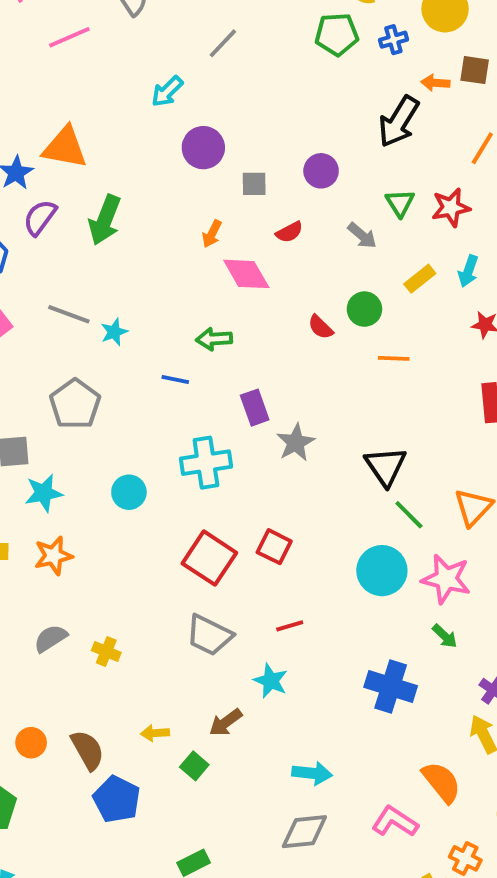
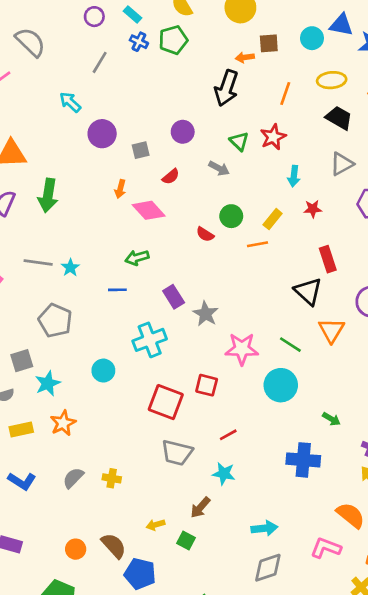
blue cross: (393, 40) -> (139, 42), moved, turned -36
cyan arrow: (167, 91) -> (70, 102), turned 100
yellow rectangle: (420, 279) -> (273, 219), moved
black triangle: (386, 466) -> (308, 291), moved
pink star: (446, 579) -> (242, 349), moved

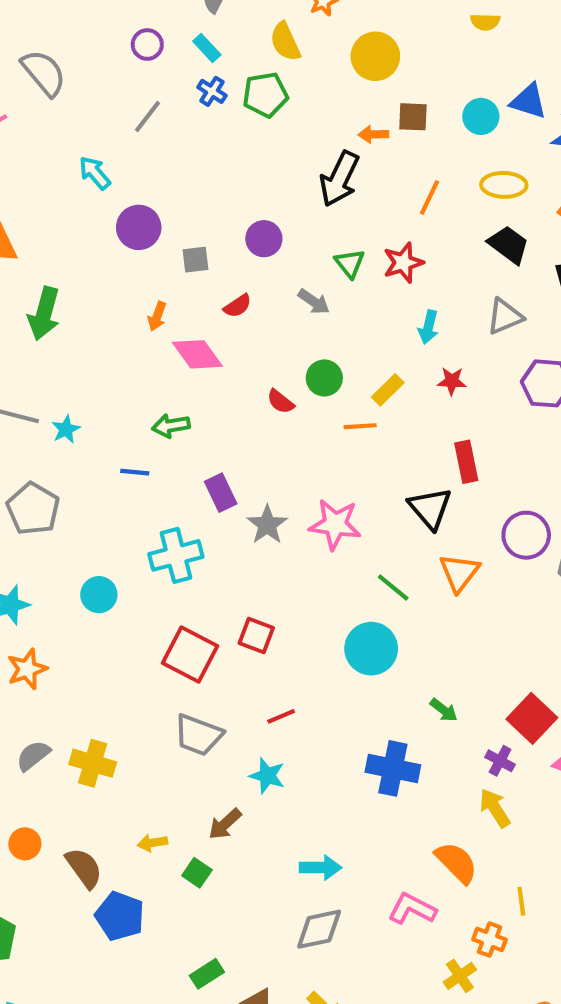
pink star: (242, 349) -> (335, 524), moved
yellow cross: (112, 478) -> (93, 763), size x1.5
orange circle: (76, 549) -> (25, 844), moved

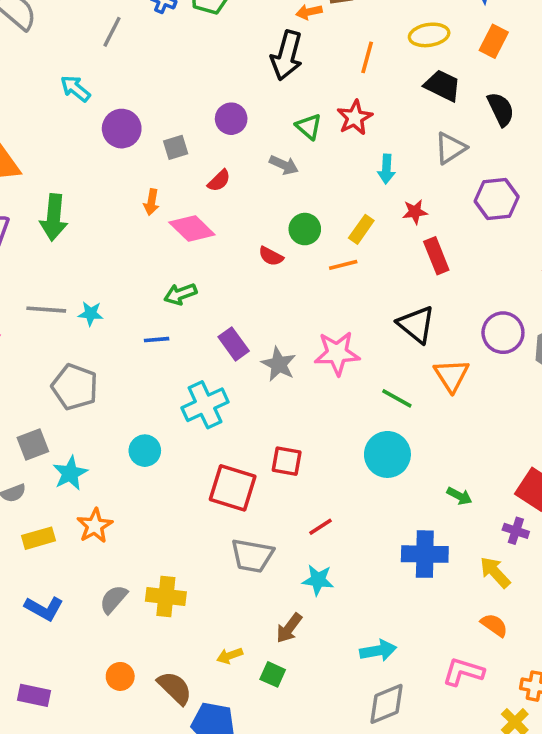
cyan star: (66, 429) -> (91, 314), turned -30
red rectangle: (466, 462) -> (436, 256), moved
yellow arrow: (495, 808) -> (495, 572), moved
orange semicircle: (456, 863) -> (494, 625), size x0.7

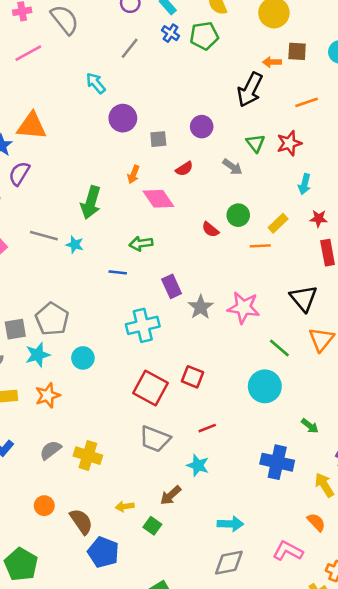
orange line: (367, 57) -> (307, 102), turned 45
green arrow: (54, 217) -> (91, 202), moved
gray pentagon: (75, 387) -> (52, 319), moved
cyan circle: (145, 451) -> (83, 358), moved

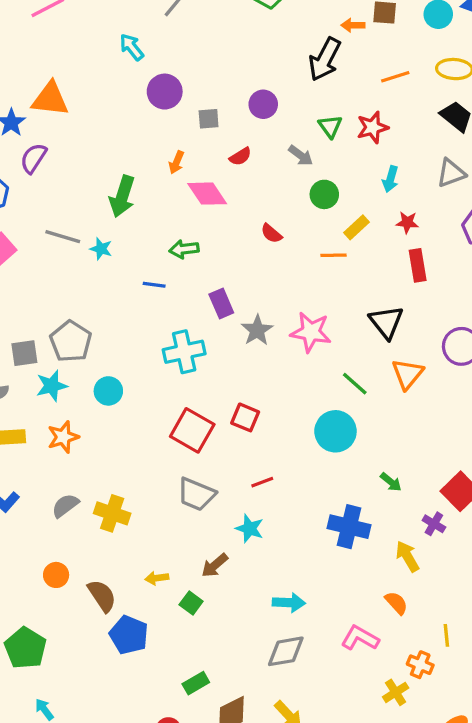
green circle: (238, 215) -> (324, 194), moved

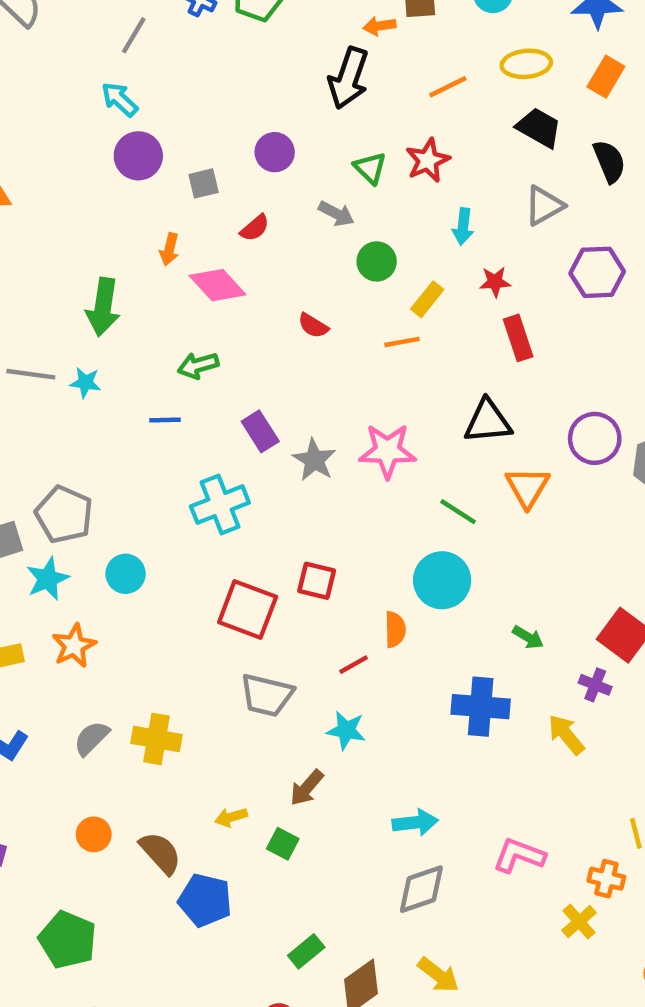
cyan arrow: (132, 47) -> (120, 99), moved
black triangle: (386, 322) -> (488, 421), turned -48
orange semicircle: (396, 603) -> (395, 629), moved, turned 50

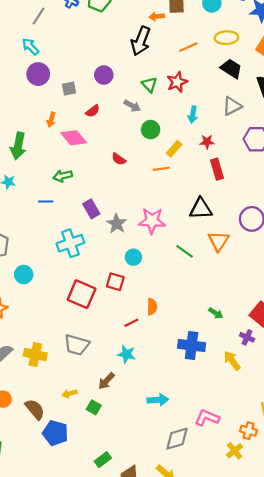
cyan circle: (442, 580) -> (133, 257), moved, size x0.6
gray trapezoid: (267, 695) -> (77, 345), moved
gray diamond: (421, 889) -> (177, 439), moved

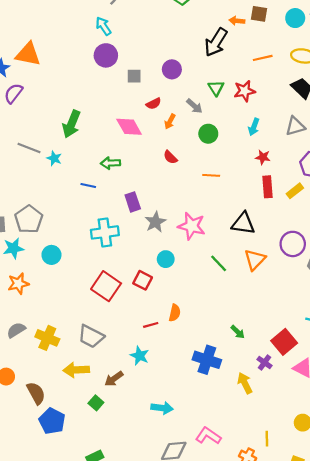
orange arrow: (51, 120) -> (170, 121), moved
yellow rectangle: (174, 149) -> (295, 191), moved
yellow arrow: (69, 394) -> (76, 370), moved, size x1.6

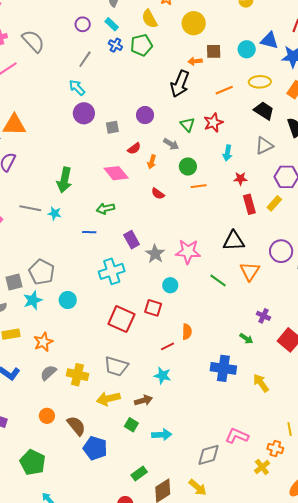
orange line: (211, 175) -> (199, 186), moved
orange star: (18, 284) -> (43, 342), moved
purple cross: (264, 363) -> (263, 316), moved
brown arrow: (114, 379) -> (143, 400), turned -150
cyan arrow: (162, 408) -> (162, 435), moved

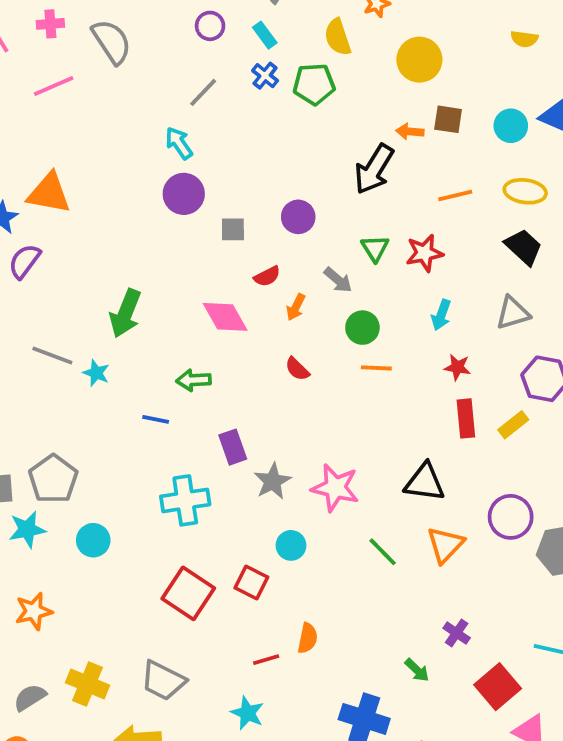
gray semicircle: (48, 373) -> (30, 697), moved

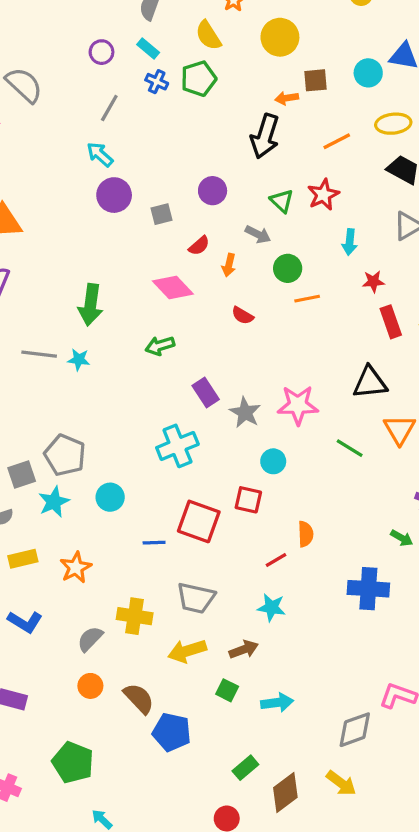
blue line: (156, 419) -> (154, 543), moved

